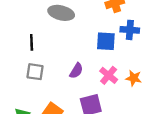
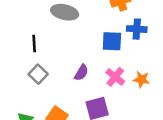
gray square: (35, 72) -> (38, 74), turned 36

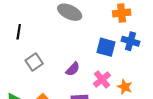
black line: (34, 44) -> (19, 32), moved

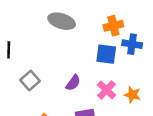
orange cross: (122, 13) -> (113, 26), moved

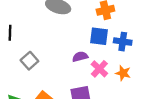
blue cross: (132, 44) -> (123, 42), moved
purple semicircle: (73, 83) -> (80, 57), moved, turned -140

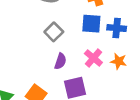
purple semicircle: (80, 57) -> (60, 61), moved, turned 126
gray square: (29, 61) -> (54, 32), moved

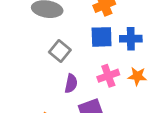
pink cross: (93, 58) -> (108, 76), turned 36

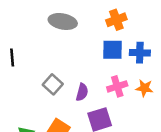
gray square: (60, 51) -> (53, 84), moved

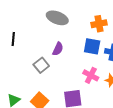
pink cross: (117, 86) -> (91, 75), turned 35
purple semicircle: (82, 92) -> (58, 49), moved

